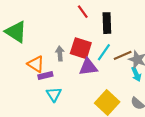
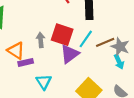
purple triangle: (88, 67) -> (70, 54), turned -30
cyan triangle: (54, 94) -> (44, 82), moved

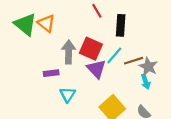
gray arrow: (41, 40) -> (69, 52), size x1.5
orange triangle: (16, 51) -> (46, 23), moved
purple triangle: (70, 54) -> (96, 69), turned -42

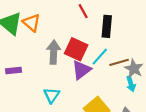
purple triangle: (96, 69) -> (81, 70), turned 35
purple rectangle: (51, 73) -> (13, 71), moved

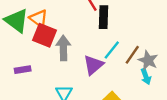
black rectangle: (107, 26) -> (103, 17), moved
red square: (76, 49) -> (45, 35), moved
brown line: (119, 62) -> (132, 55), turned -36

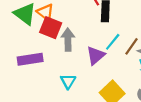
purple rectangle: (23, 70) -> (30, 59), size x1.6

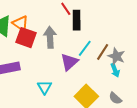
gray arrow: (68, 40) -> (50, 37), moved

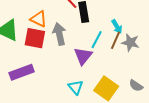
orange triangle: (20, 23) -> (39, 19), moved
cyan arrow: (115, 70) -> (117, 27), moved
cyan triangle: (45, 87) -> (76, 87), moved

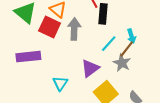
gray star: (130, 42) -> (122, 63), moved
purple triangle: (83, 56) -> (90, 68), moved
cyan triangle: (76, 87) -> (60, 83), moved

